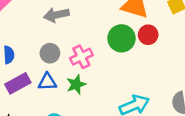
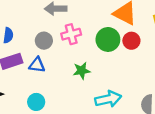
pink cross: (81, 57) -> (71, 34), moved
green star: (76, 85) -> (82, 71), moved

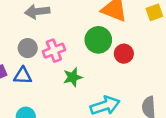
pink cross: (71, 34) -> (54, 51), moved
red circle: (131, 41) -> (124, 54), moved

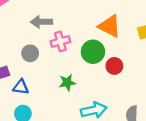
pink cross: (54, 51) -> (60, 41), moved
blue triangle: (23, 76) -> (21, 87), moved

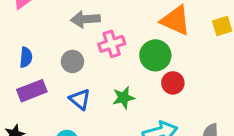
red circle: (114, 66) -> (173, 83), moved
blue triangle: (21, 87) -> (80, 99), moved, turned 35

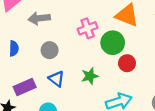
gray arrow: (85, 19) -> (39, 18), moved
pink cross: (112, 44) -> (88, 28), moved
purple rectangle: (32, 91) -> (25, 87), moved

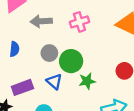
pink cross: (88, 28) -> (79, 22), moved
green circle: (113, 43) -> (71, 61), moved

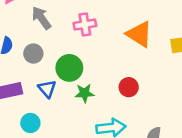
gray arrow: (41, 21) -> (41, 18), turned 50
gray circle: (49, 53) -> (33, 54), moved

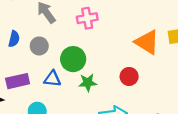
orange triangle: (139, 34) -> (147, 42), moved
blue triangle: (47, 89) -> (52, 79), turned -42

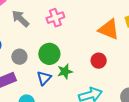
gray circle: (39, 46) -> (19, 57), moved
blue triangle: (52, 79) -> (44, 78), moved, turned -42

